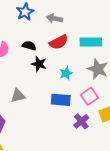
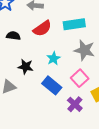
black star: (39, 64) -> (26, 67), moved
blue rectangle: (61, 100) -> (52, 85), turned 42

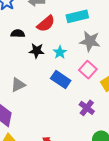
black star: (26, 67) -> (37, 51), moved
purple cross: (75, 104) -> (87, 108), moved

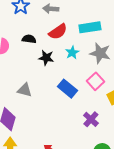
cyan star: (60, 52) -> (72, 53), moved
gray triangle: (18, 85) -> (25, 90), turned 35

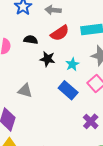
cyan star: (72, 53) -> (72, 64), moved

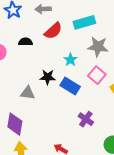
black star: (47, 59) -> (48, 77), moved
purple cross: (91, 121) -> (86, 119), moved

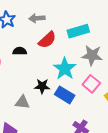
cyan star: (70, 60) -> (65, 69), size x1.6

